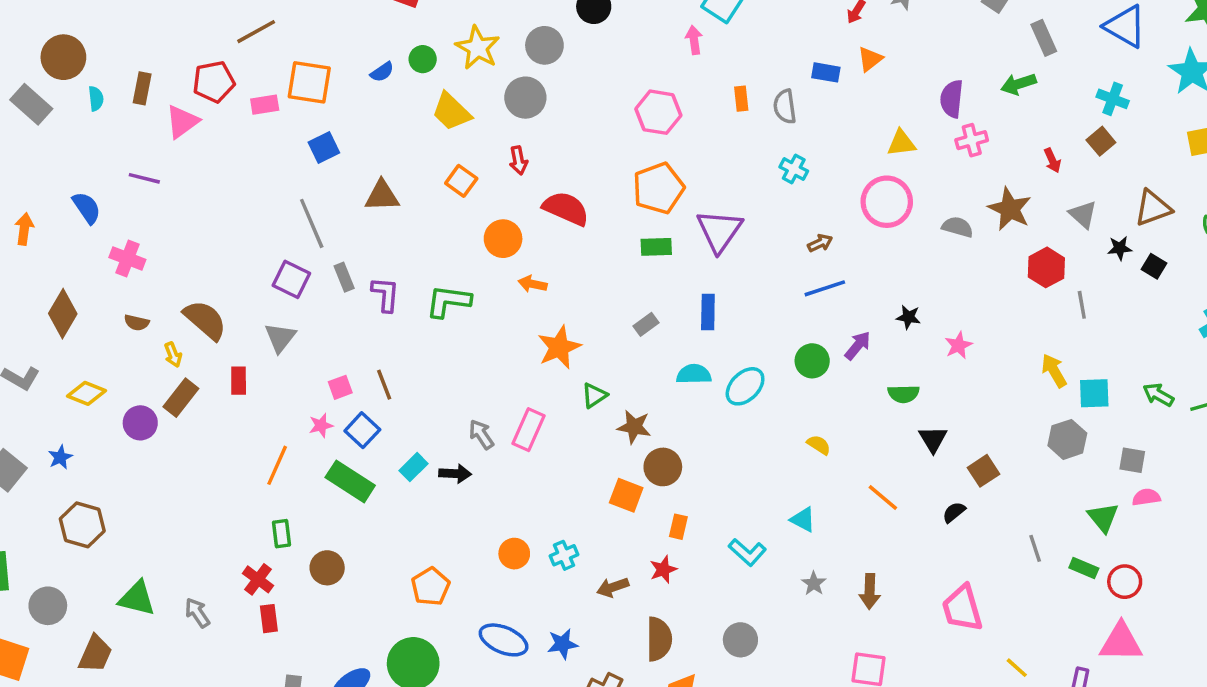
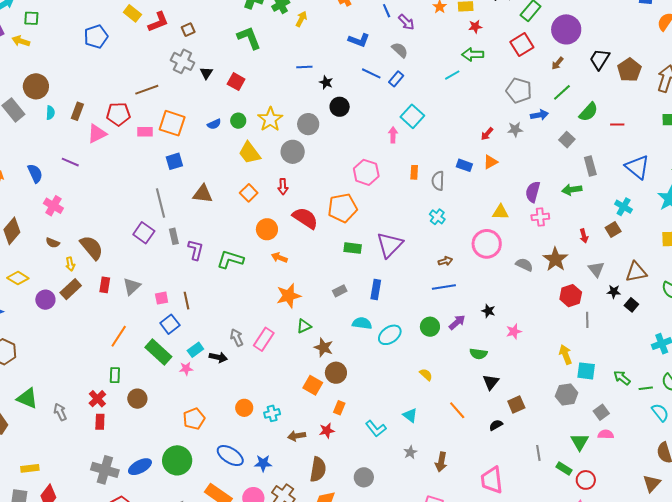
orange pentagon: (659, 188) -> (342, 208), moved
gray triangle: (280, 338) -> (132, 286), moved
pink star: (321, 425) -> (186, 369), moved
gray square: (1132, 460) -> (601, 412), turned 35

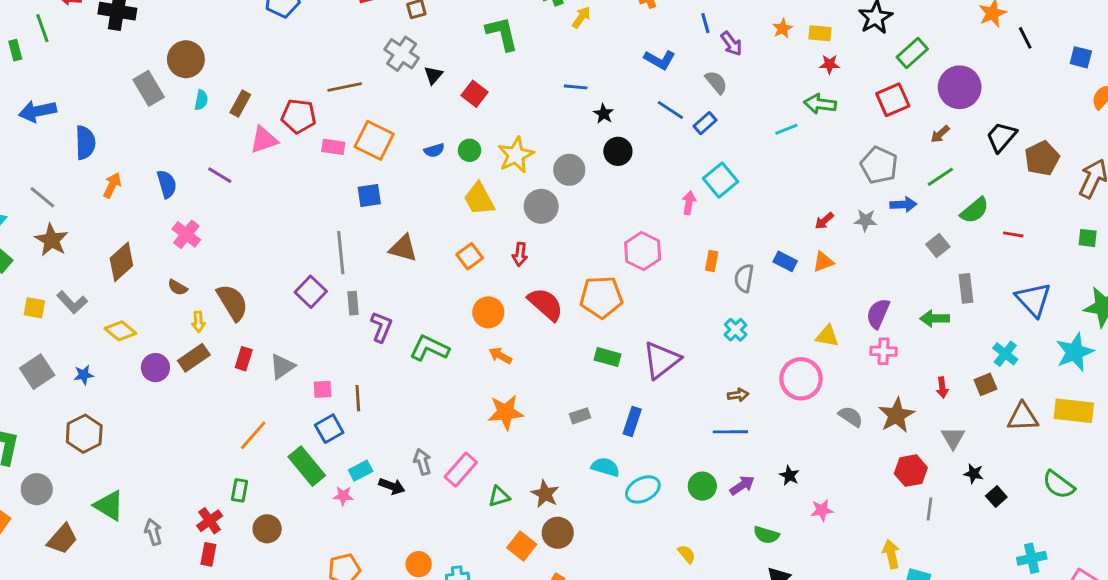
brown triangle: (636, 272) -> (1023, 417), moved
green triangle: (304, 326) -> (499, 497), moved

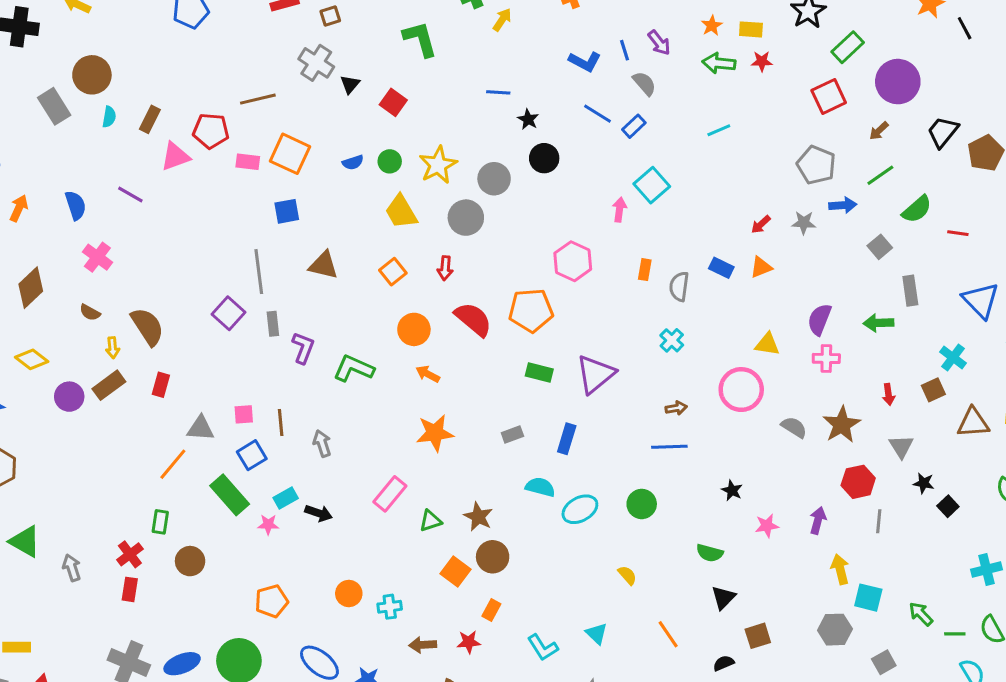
blue line: (705, 23) -> (625, 50), moved
green arrow: (820, 104) -> (719, 63), moved
gray triangle: (282, 366) -> (201, 428), moved, turned 40
gray arrow: (422, 462) -> (322, 443), moved
purple arrow: (742, 485) -> (818, 520), moved, turned -40

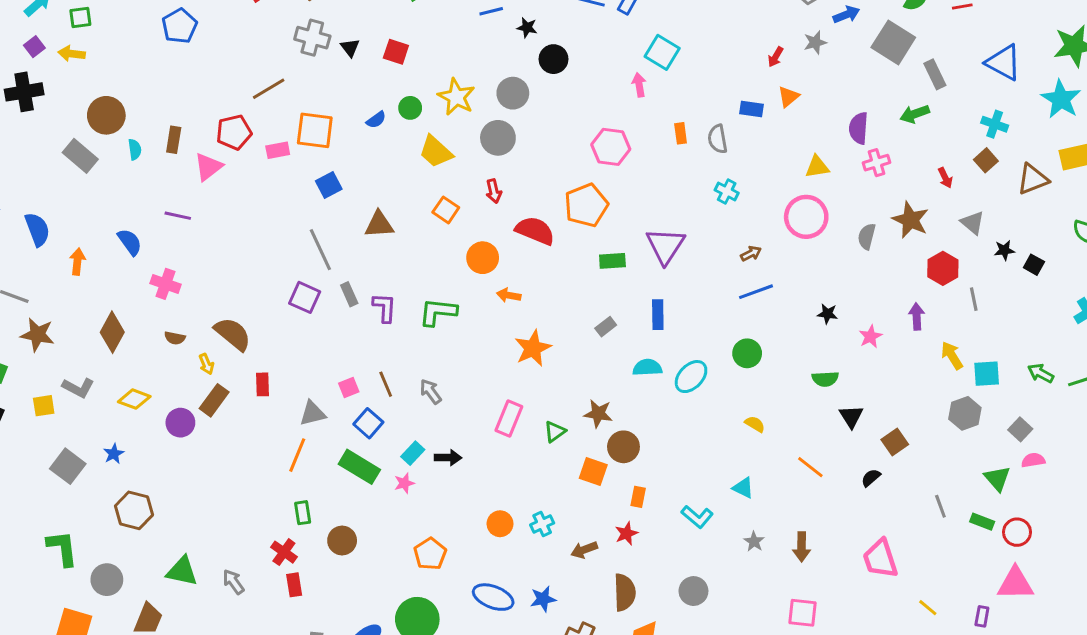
gray square: (880, 247) -> (893, 42), size x1.8
gray semicircle: (794, 427) -> (867, 236), turned -90

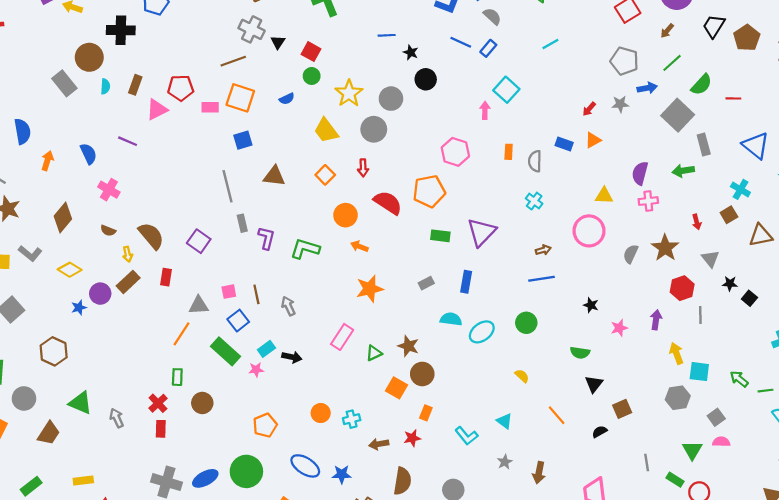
brown line: (269, 89) -> (233, 61), moved
black cross: (24, 92) -> (121, 30), moved
green circle: (410, 108) -> (312, 76), moved
purple square: (305, 297) -> (199, 241), moved
blue star: (114, 454) -> (79, 308), moved

